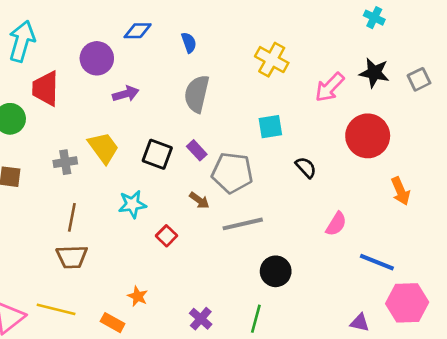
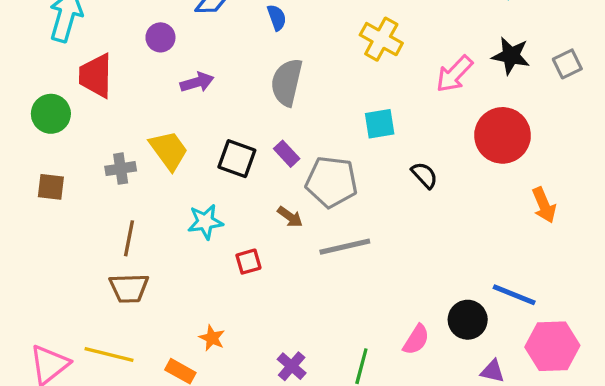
purple circle: (97, 58) -> (160, 37), size x0.7
pink semicircle: (336, 224) -> (416, 340), moved
red square: (166, 236) -> (248, 262), turned 30
black circle: (276, 271) -> (468, 320), moved

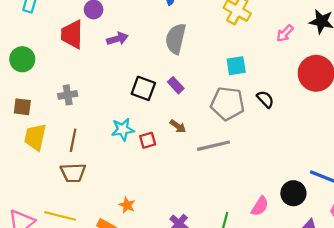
pink arrow: (454, 74) -> (285, 33), size x0.7
red trapezoid: (96, 76) -> (72, 34), moved
yellow trapezoid: (169, 150) -> (35, 137), moved, turned -132
gray pentagon: (331, 182) -> (228, 104), moved
red square: (248, 262) -> (148, 140), moved

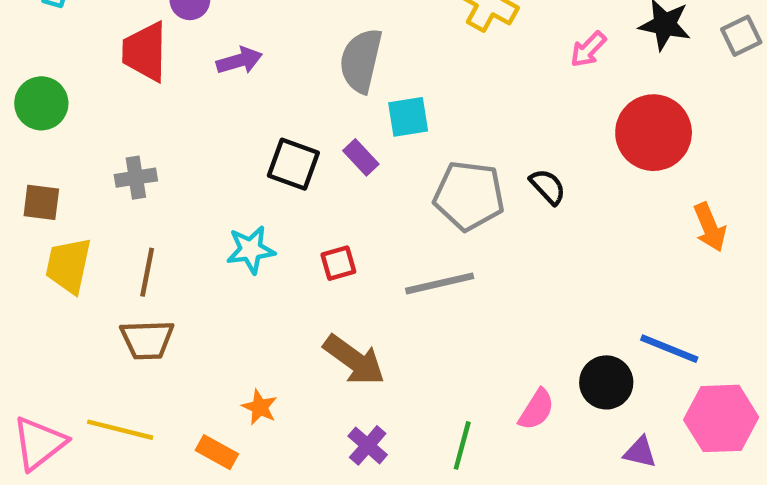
cyan square: (236, 66) -> (408, 117), moved
brown arrow: (178, 126) -> (354, 360), moved, size x1.8
red square: (148, 140) -> (338, 263), moved

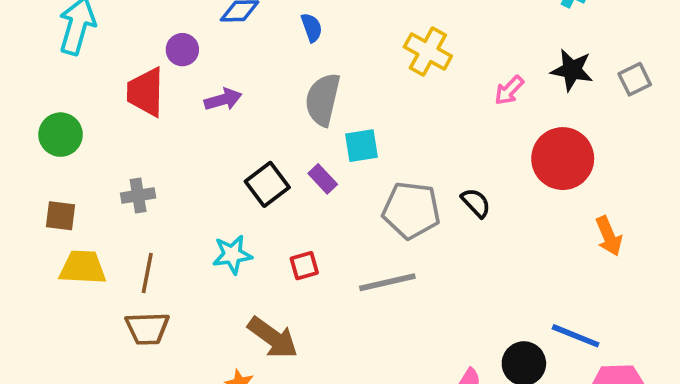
black square: (293, 164) -> (267, 184), turned 33
yellow trapezoid: (68, 265) -> (83, 267), turned 81
brown arrow: (354, 360) -> (273, 338), moved

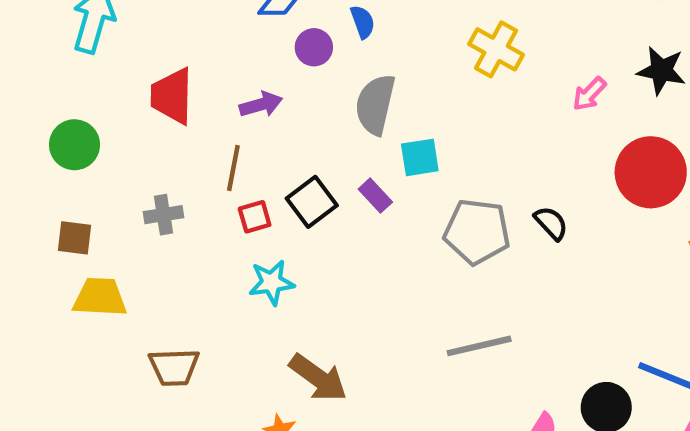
purple circle: (182, 50) -> (314, 47), moved
red square: (304, 266) -> (255, 217), moved
brown line: (147, 273) -> (233, 168), moved
gray line: (387, 282) -> (479, 346), moved

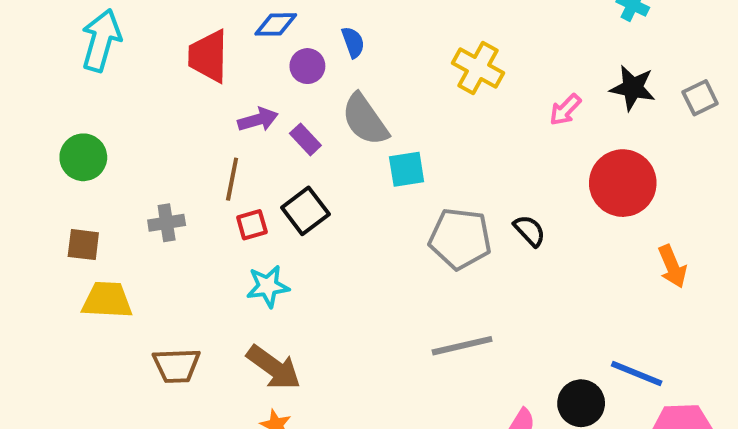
red trapezoid: (172, 96) -> (208, 56), moved
gray semicircle: (375, 104) -> (365, 120), turned -48
purple rectangle: (375, 196) -> (305, 139), moved
brown arrow: (318, 378) -> (274, 368), moved

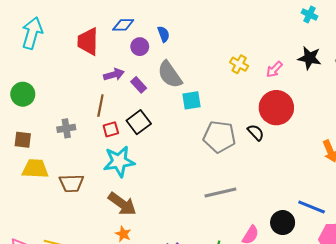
yellow cross: (478, 68) -> (239, 64), moved, size x0.7
red circle: (623, 183) -> (276, 108), moved
cyan star: (268, 286) -> (119, 161), size x1.4
brown trapezoid: (177, 366) -> (71, 183), moved

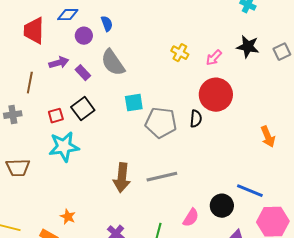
cyan square: (191, 100) -> (134, 103), moved
brown line: (100, 106) -> (30, 83), moved
black semicircle: (256, 132) -> (196, 119), turned 48
brown arrow: (122, 204) -> (122, 178), moved, turned 60

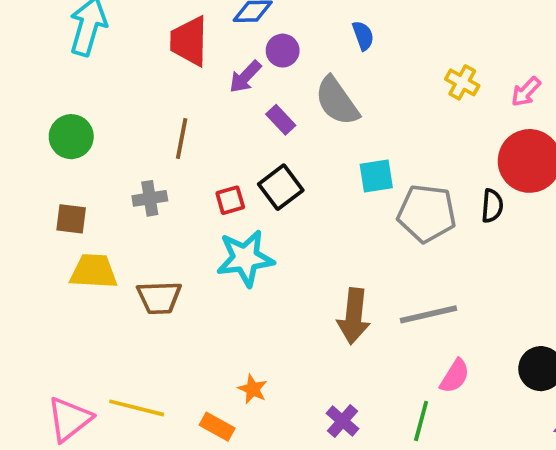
blue semicircle: (107, 24) -> (363, 36), moved
purple arrow: (59, 63) -> (245, 77), moved, turned 150
pink semicircle: (191, 218) -> (455, 376), moved

